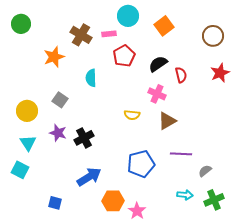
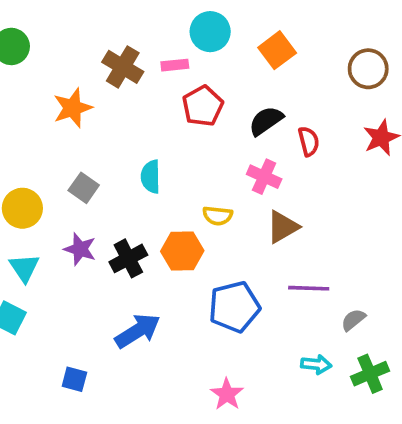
cyan semicircle: (91, 78) -> (151, 177), moved
orange hexagon: (113, 201) -> (182, 251), moved

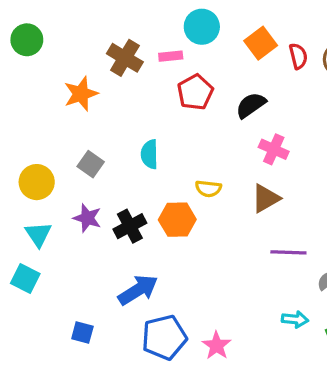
red semicircle: (309, 141) -> (298, 56), moved
pink cross: (264, 177) -> (274, 149), moved
blue pentagon: (234, 307) -> (164, 337), moved

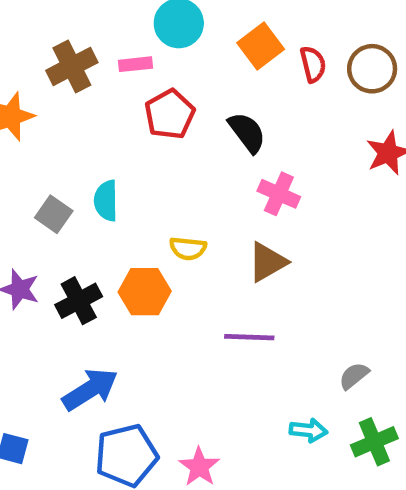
brown cross: (125, 58) -> (72, 66), turned 32
black semicircle: (251, 105) -> (247, 132), turned 88
gray square: (91, 164) -> (54, 214), moved
purple line: (288, 252) -> (249, 337), moved

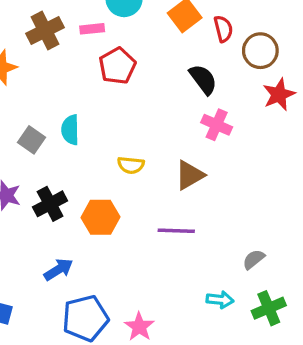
brown circle: (372, 69) -> (260, 51), moved
black semicircle: (247, 132) -> (203, 79), moved
pink cross: (279, 194) -> (217, 125), moved
orange hexagon: (145, 292) -> (101, 217), moved
blue arrow: (90, 389) -> (58, 269), size x0.7

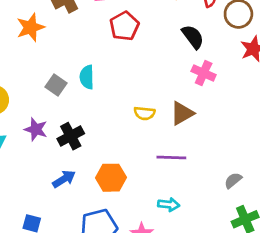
yellow semicircle: (131, 165) -> (145, 113), moved
orange hexagon: (101, 217) -> (111, 178), moved
blue arrow: (58, 269) -> (64, 179), moved
cyan arrow: (220, 300) -> (169, 205), moved

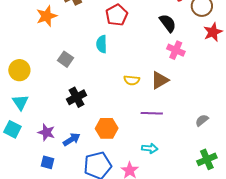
cyan semicircle: (87, 77) -> (102, 44), moved
purple star: (36, 129) -> (46, 132), moved
blue arrow: (64, 179) -> (72, 139), moved
gray semicircle: (233, 180) -> (202, 120), moved

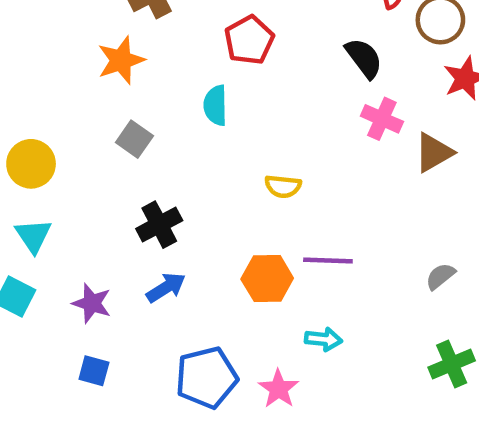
orange star: (46, 16) -> (121, 60), moved
brown triangle: (160, 80) -> (434, 153), moved
orange hexagon: (107, 128) -> (267, 279), moved
blue arrow: (72, 139) -> (166, 288), moved

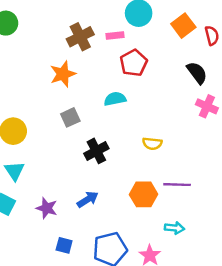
cyan semicircle: (215, 105) -> (115, 99), turned 80
gray square: (134, 139) -> (70, 117), turned 30
black cross: (159, 225) -> (96, 151), moved
blue square: (94, 371) -> (64, 245), moved

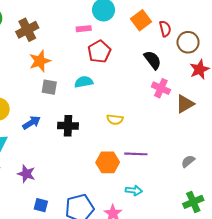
brown cross: (80, 37) -> (27, 30), moved
gray square: (70, 117) -> (49, 87), moved, turned 35
black cross: (96, 151) -> (68, 126), turned 30
blue arrow: (88, 199) -> (31, 123), moved

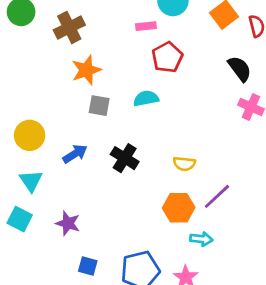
yellow semicircle: (115, 119) -> (184, 164), moved
black cross: (68, 126) -> (125, 158), turned 30
purple line: (136, 154) -> (217, 196), turned -45
cyan arrow: (134, 190) -> (201, 239), moved

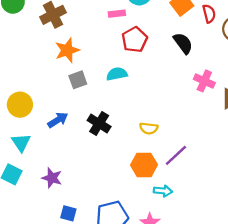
black semicircle: (240, 69) -> (183, 43), moved
gray square: (99, 106) -> (78, 80), turned -30

